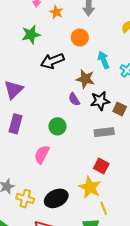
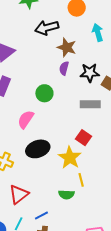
brown star: (85, 79) -> (67, 47), moved
purple semicircle: (74, 99) -> (64, 68), turned 40
black ellipse: (56, 198) -> (38, 149), moved

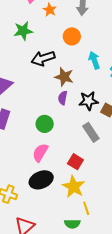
gray rectangle: (90, 104) -> (91, 132), turned 60
pink semicircle: (26, 119) -> (40, 153), moved
red square: (83, 138) -> (75, 162), moved

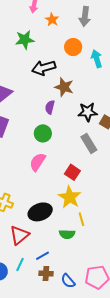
cyan arrow: (94, 60) -> (97, 59), moved
purple semicircle: (63, 98) -> (50, 107), moved
black ellipse: (41, 180) -> (40, 212), moved

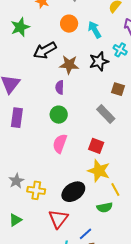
black star: (88, 112) -> (99, 61), moved

